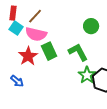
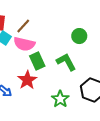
red star: (28, 56) -> (27, 80), moved
green star: (87, 75) -> (60, 99), moved

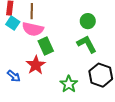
brown line: (23, 26) -> (32, 11), turned -42
green L-shape: (66, 62) -> (87, 44), moved

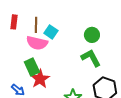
cyan square: (13, 23) -> (51, 32), moved
green rectangle: (46, 46) -> (32, 67), moved

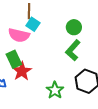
brown line: (36, 25) -> (29, 11), moved
green L-shape: (91, 58) -> (73, 50), turned -110

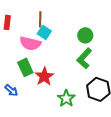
red star: (22, 71) -> (44, 76), moved

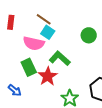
brown line: (40, 19) -> (44, 19), turned -56
green L-shape: (84, 58) -> (60, 58), moved, turned 90

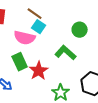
green L-shape: (60, 58) -> (66, 53), moved

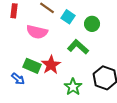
cyan square: (39, 27) -> (68, 17), moved
green rectangle: (20, 62) -> (32, 66), moved, turned -42

